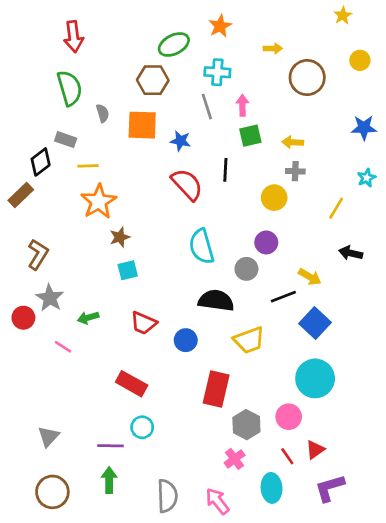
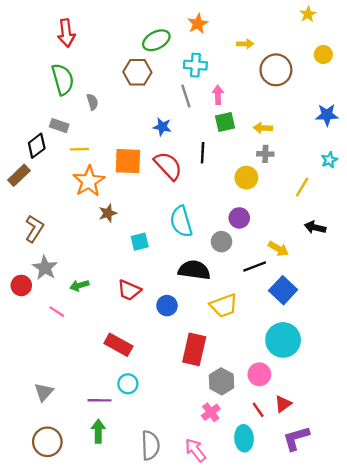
orange square: (142, 125) -> (128, 161), moved
cyan square: (128, 270) -> (140, 242), moved

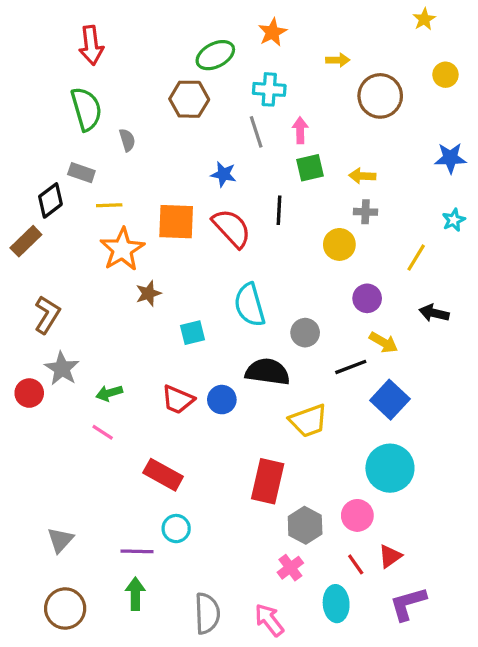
purple circle: (239, 218) -> (367, 298), moved
blue circle: (167, 306) -> (222, 400), moved
pink line: (57, 312) -> (103, 432), moved

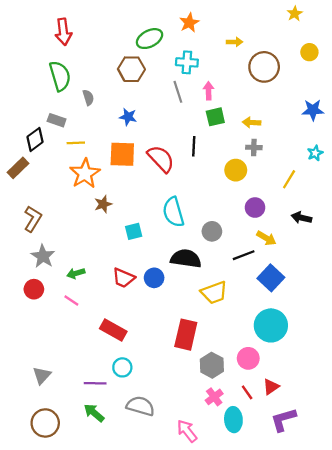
blue star: (223, 174) -> (128, 117), moved
red circle: (29, 393) -> (34, 289), moved
pink cross: (290, 568) -> (214, 397), moved
green arrow: (135, 594) -> (94, 413), turned -50
gray semicircle: (207, 613) -> (140, 406), moved, turned -72

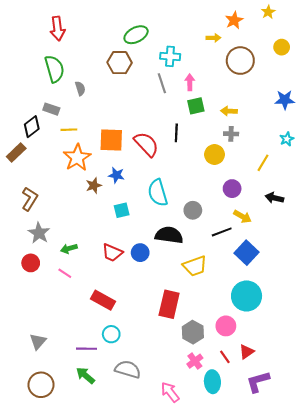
orange star: (189, 23) -> (234, 20), moved
blue star: (128, 117) -> (116, 175), moved

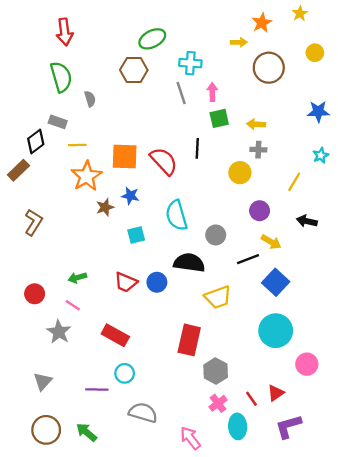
gray star: (39, 233) -> (59, 332), moved
pink circle: (226, 326) -> (307, 364), moved
green arrow: (85, 376) -> (87, 432), moved

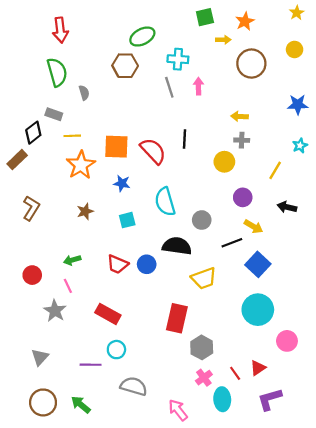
yellow star: (300, 13) -> (297, 13), moved
green square: (219, 118) -> (205, 17), moved
brown star: (105, 207) -> (85, 211), moved
pink line: (73, 305) -> (68, 286), turned 32

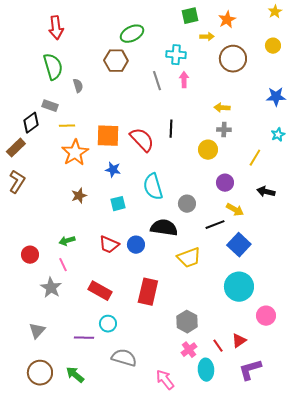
cyan cross: (178, 59) -> (176, 55), moved
brown L-shape: (31, 208) -> (17, 182), moved
red rectangle: (177, 318) -> (148, 292), moved

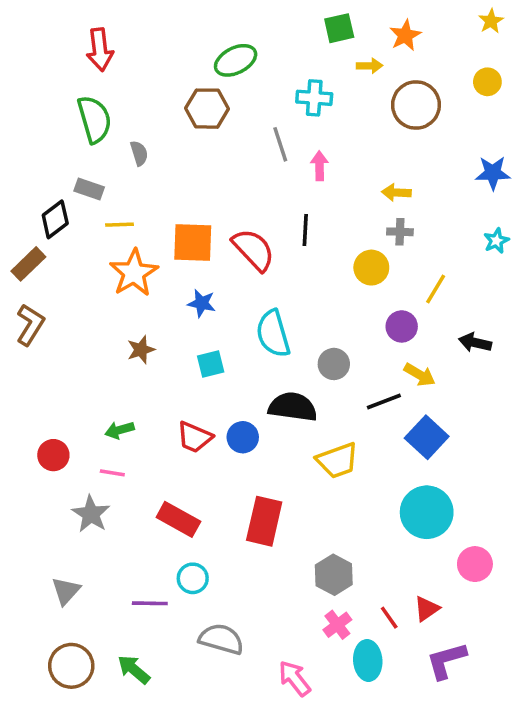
pink arrow: (184, 80) -> (320, 166), moved
yellow line: (255, 158) -> (436, 289), moved
pink line: (63, 265) -> (112, 473), turned -56

